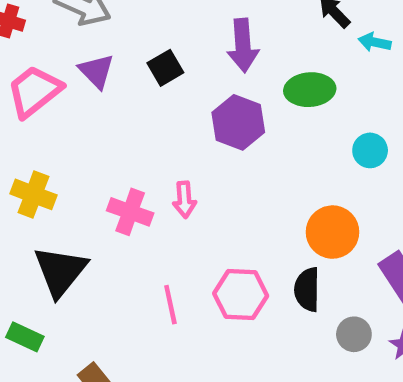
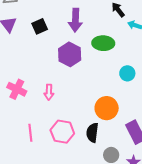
pink arrow: (184, 200) -> (49, 92), moved

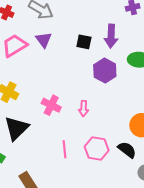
black square: (40, 26) -> (84, 42), moved, turned 35
black semicircle: (92, 133) -> (127, 150), turned 120

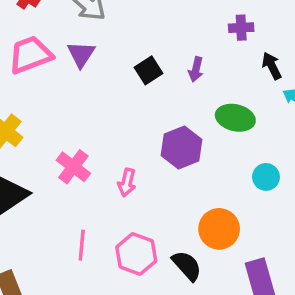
purple arrow: (111, 36) -> (196, 69), size x0.6
black square: (84, 42) -> (148, 70), turned 35
purple hexagon: (105, 71) -> (181, 148), moved

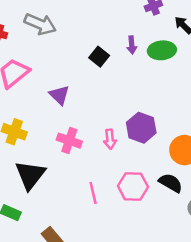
purple triangle: (81, 54) -> (59, 95), moved
green ellipse: (235, 118) -> (162, 50), moved
purple hexagon: (181, 148) -> (141, 128), moved

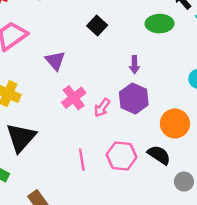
purple arrow: (132, 45) -> (134, 65), moved
pink arrow: (110, 139) -> (102, 108), turned 36
pink cross: (69, 141) -> (74, 98), moved, turned 30

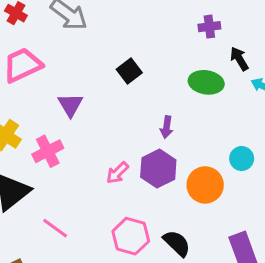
pink cross: (74, 98) -> (48, 151), moved
orange circle: (175, 124) -> (205, 185), moved
pink line: (82, 160) -> (55, 228), moved, turned -55

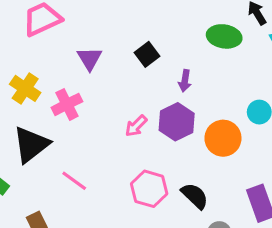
black square: (129, 71) -> (147, 54), moved

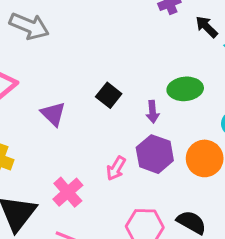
green ellipse: (224, 36) -> (185, 89), moved
pink cross: (67, 104) -> (68, 192), moved

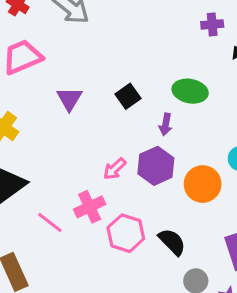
green ellipse: (185, 89) -> (190, 91), moved
pink cross: (68, 192) -> (90, 207), moved

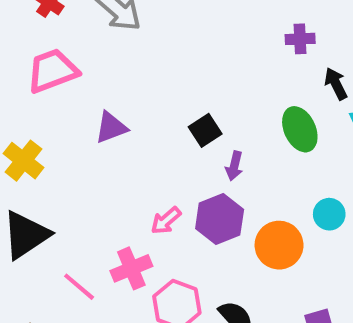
green ellipse: (190, 91) -> (300, 129), moved, turned 52
black square: (128, 96) -> (205, 130), moved
purple triangle: (69, 99) -> (111, 127), turned 36

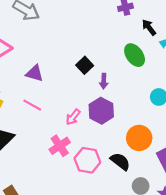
purple triangle: (111, 127) -> (35, 73), turned 48
orange circle: (279, 245) -> (139, 138), moved
pink line: (79, 287) -> (32, 105), moved

